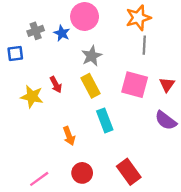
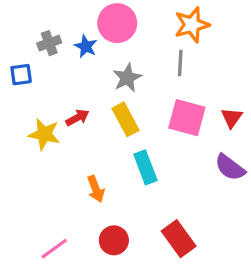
gray line: (144, 45) -> (180, 63), moved
red arrow: (56, 85) -> (77, 118), turned -91

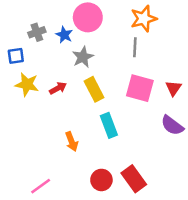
gray star: (127, 78) -> (83, 57), moved
yellow star: (44, 134) -> (27, 84), moved
red circle: (114, 240) -> (101, 180), moved

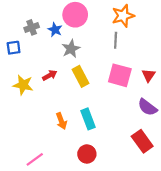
yellow star: (27, 84) -> (23, 85), moved
cyan rectangle: (109, 125) -> (88, 119), moved
red rectangle: (134, 179) -> (142, 141), moved

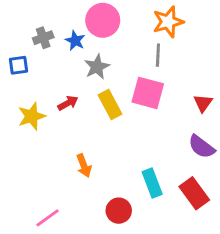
pink square: (120, 75) -> (148, 93), moved
yellow star: (23, 85) -> (32, 116), turned -30
cyan rectangle: (88, 119) -> (152, 183), moved

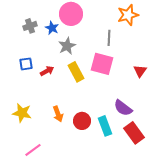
orange star: (168, 22) -> (128, 15), moved
blue square: (18, 65) -> (26, 64), moved
yellow star: (32, 116) -> (22, 113), moved, turned 30
purple semicircle: (202, 147) -> (123, 108), moved
red circle: (119, 211) -> (82, 121), moved

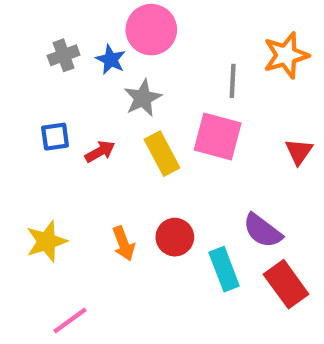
orange star: (128, 15) -> (286, 55), moved
yellow star: (22, 113) -> (46, 241), turned -30
red circle: (82, 121) -> (175, 237), moved

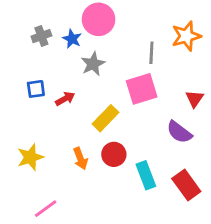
pink square: (218, 137) -> (142, 89), turned -32
yellow rectangle: (162, 154) -> (106, 118), moved, turned 72
purple semicircle: (263, 231) -> (179, 132), moved

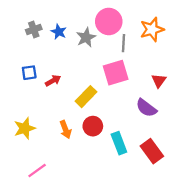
pink circle: (99, 19) -> (109, 21), moved
gray star: (93, 64) -> (86, 37), moved

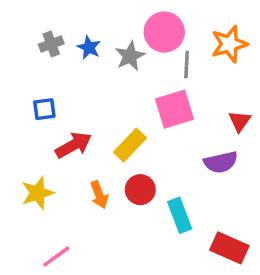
red arrow: (53, 81) -> (73, 145), moved, size x1.5
purple semicircle: (146, 108) -> (221, 162), turned -50
red rectangle: (152, 151) -> (229, 248), moved, turned -30

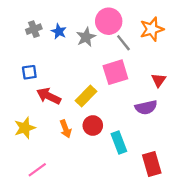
gray line: (187, 65) -> (123, 43), turned -42
red arrow: (73, 145) -> (49, 96), turned -125
red rectangle: (229, 248) -> (152, 164), turned 50

